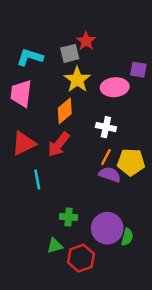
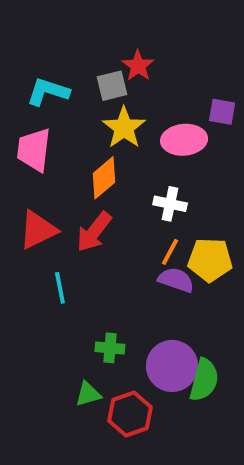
green semicircle: (127, 237) -> (204, 380), size x1.5

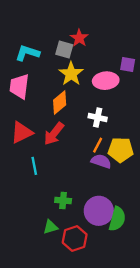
gray square: (112, 86) -> (64, 50), turned 30

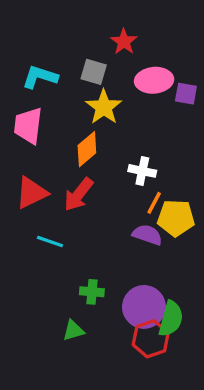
red star: (79, 38) -> (124, 42), moved
pink ellipse: (106, 81) -> (154, 80), moved
orange line: (98, 145) -> (154, 203), moved
cyan line: (34, 166) -> (50, 241), turned -60
red hexagon: (75, 238) -> (151, 339), moved

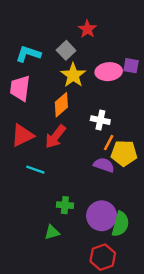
gray square: (94, 72) -> (66, 50), turned 30
pink ellipse: (154, 80) -> (109, 72), moved
red hexagon: (151, 339) -> (103, 257), moved

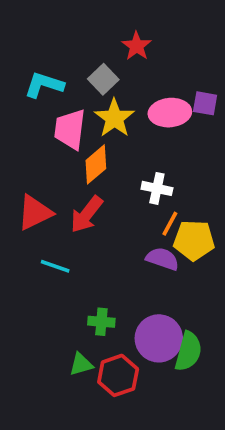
pink trapezoid: (20, 88) -> (70, 129), moved
red hexagon: (103, 257) -> (118, 375), moved

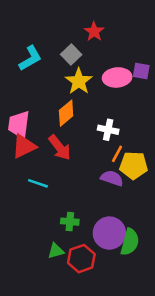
cyan L-shape: (44, 85) -> (30, 58), turned 132
pink trapezoid: (70, 129) -> (19, 125), moved
red arrow: (87, 214) -> (60, 148), turned -76

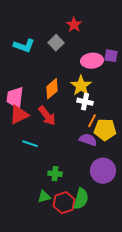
cyan L-shape: (30, 58) -> (24, 46), turned 50
yellow star: (79, 81) -> (81, 86), moved
purple circle: (109, 233) -> (103, 171), moved
green semicircle: (130, 242) -> (81, 199), moved

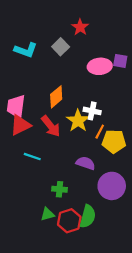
yellow star: (81, 86) -> (78, 121), moved
purple semicircle: (88, 140) -> (86, 163), moved

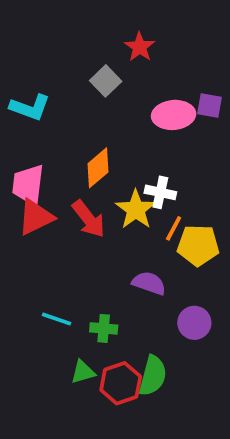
cyan L-shape: (26, 50) -> (30, 107), moved
cyan line: (32, 157) -> (56, 319), moved
purple circle: (112, 186) -> (194, 323), size x0.7

